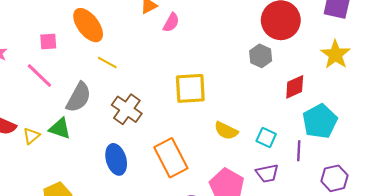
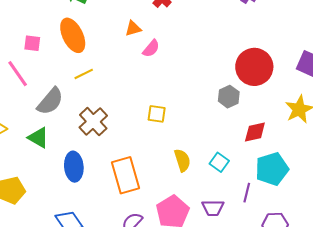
yellow line: (107, 62) -> (84, 74), turned -66
yellow square: (190, 88) -> (157, 114), size x0.6
green triangle: (60, 129) -> (38, 138), moved
yellow semicircle: (226, 131) -> (182, 160), turned -145
cyan square: (266, 138) -> (219, 162), moved

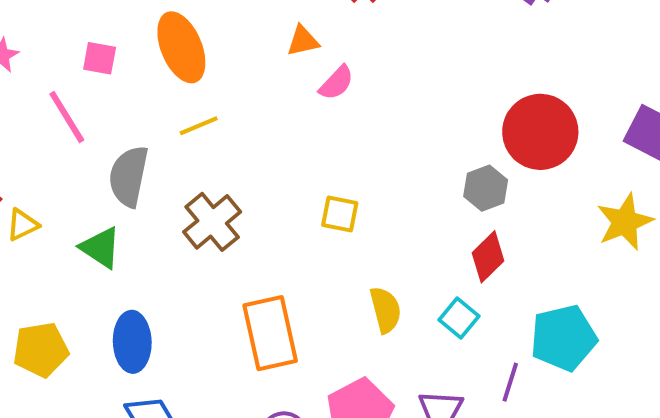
gray semicircle: (50, 101) -> (129, 176), turned 148
red diamond: (255, 132) -> (488, 257), moved, turned -35
blue ellipse: (74, 167) -> (132, 342), moved

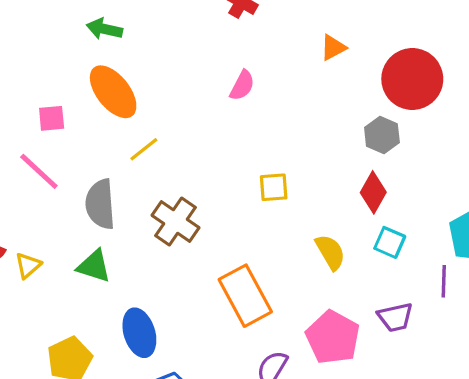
orange triangle: (303, 41) -> (333, 48), moved
red diamond: (488, 257) -> (373, 192), moved

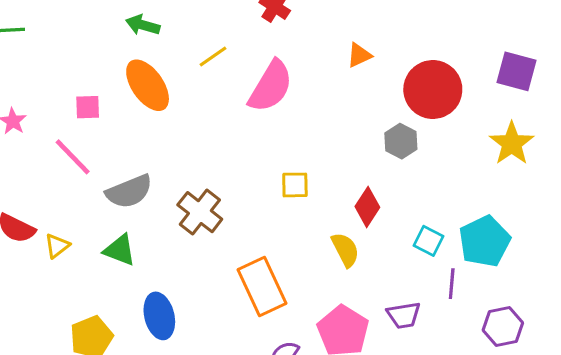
pink semicircle: (242, 85) -> (271, 86), size x1.8
yellow line: (144, 149) -> (213, 57), moved
red diamond: (373, 192) -> (367, 207), moved
gray semicircle: (100, 204) -> (129, 191), turned -111
cyan square: (390, 242) -> (429, 241), moved

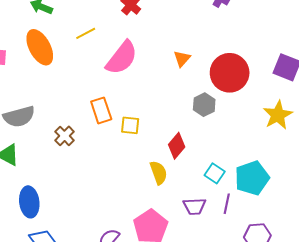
orange triangle: (359, 55) -> (182, 59), moved, turned -30
brown cross: (200, 212) -> (64, 136), size x0.7
orange rectangle: (262, 286) -> (101, 110), moved, size x0.7
purple trapezoid: (404, 315) -> (194, 206), moved

